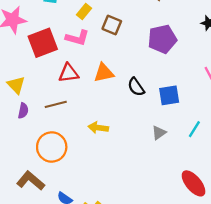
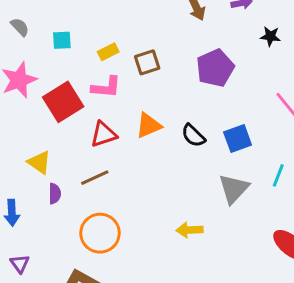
yellow rectangle: (84, 11) -> (108, 52), turned 35
brown square: (112, 25) -> (147, 62), turned -30
yellow arrow: (98, 128) -> (189, 230), moved
gray triangle: (159, 133) -> (234, 189), size x1.6

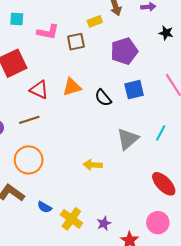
yellow rectangle: (108, 52) -> (95, 21), moved
pink L-shape: (106, 87) -> (48, 32), moved
red triangle: (104, 134) -> (39, 90), turned 36
blue square: (238, 139) -> (134, 90), moved

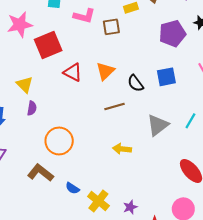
purple pentagon: (124, 51) -> (172, 34), moved
orange triangle: (72, 87) -> (105, 71), turned -30
brown line: (29, 120) -> (114, 106), moved

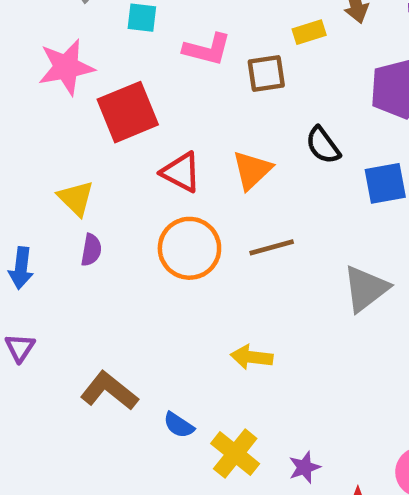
black semicircle: (135, 83) -> (323, 145), moved
orange circle: (59, 141) -> (189, 248), moved
yellow arrow: (122, 149) -> (252, 357), moved

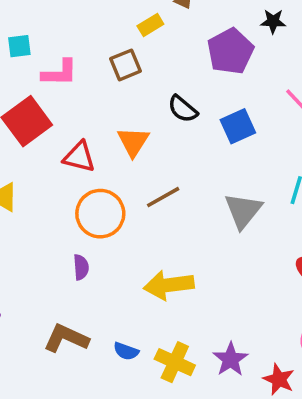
pink L-shape: (207, 49) -> (60, 73), moved
purple semicircle: (91, 250) -> (81, 267), moved
yellow arrow: (252, 357) -> (169, 285), size x1.5
purple star: (304, 467) -> (231, 359), size x1.4

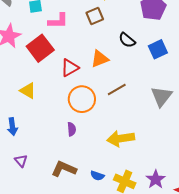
orange triangle: (133, 142) -> (100, 59), turned 36
red triangle: (79, 157) -> (70, 68), turned -42

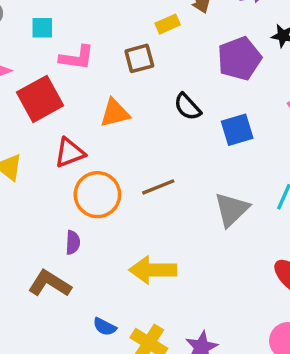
orange triangle: (100, 59) -> (115, 113), moved
red triangle: (70, 68) -> (70, 153), moved
brown L-shape: (64, 169) -> (50, 284), moved

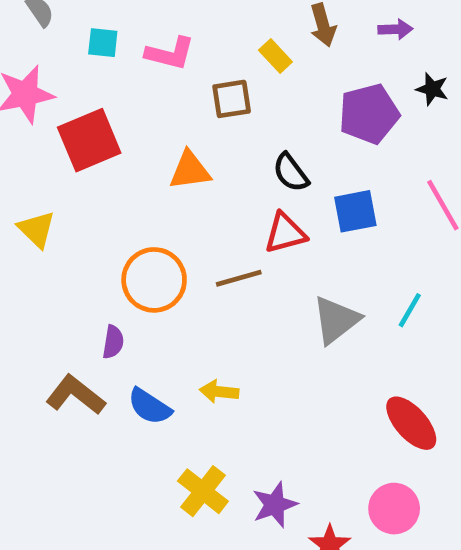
yellow rectangle: (168, 24) -> (275, 56), turned 65
pink L-shape: (77, 58) -> (170, 53), moved
red triangle: (70, 153) -> (285, 233), moved
yellow arrow: (153, 270) -> (219, 392), size x0.6
blue semicircle: (105, 327) -> (150, 406), moved, size x1.4

